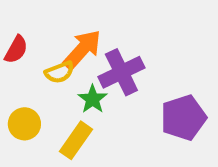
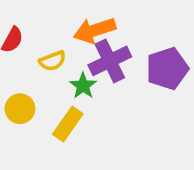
orange arrow: (82, 50) -> (95, 30), moved, turned -150
purple pentagon: (183, 118) -> (167, 69), moved

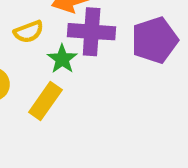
purple cross: (110, 61) -> (92, 32), turned 30

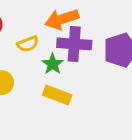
yellow rectangle: (45, 101) -> (57, 95), moved, turned 76

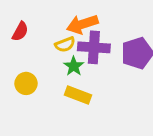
yellow semicircle: (28, 44) -> (65, 44), moved

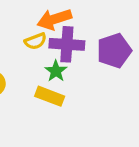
green star: (74, 66) -> (56, 71), moved

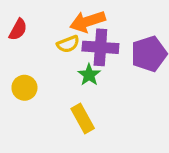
yellow rectangle: (50, 96) -> (83, 118), moved, turned 40

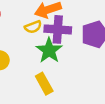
green star: (89, 75) -> (49, 50), size x1.5

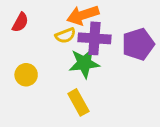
green star: (49, 50) -> (84, 63), turned 30

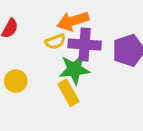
yellow rectangle: (78, 102) -> (68, 93), moved

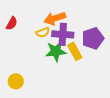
yellow circle: (16, 81) -> (16, 81), moved
yellow rectangle: (68, 93) -> (75, 51), moved

